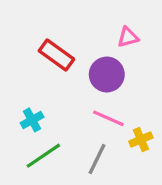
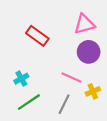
pink triangle: (128, 37) -> (84, 24), size x1.5
purple circle: (107, 74) -> (89, 52), moved

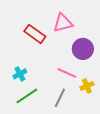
pink triangle: (84, 24) -> (63, 23), moved

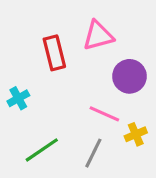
red rectangle: (35, 34) -> (54, 53), turned 40
cyan cross: (20, 74) -> (18, 98), moved

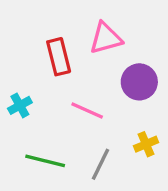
pink line: (104, 114) -> (87, 111), moved
green line: (42, 150) -> (45, 161), turned 48

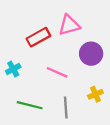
red rectangle: (59, 57) -> (38, 37), turned 75
gray line: (101, 164) -> (66, 107), turned -30

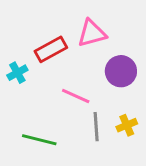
cyan cross: (13, 69) -> (17, 73), moved
gray line: (66, 107) -> (96, 127), moved

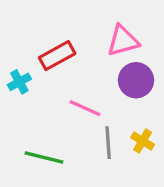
pink triangle: (92, 33) -> (123, 41), moved
yellow cross: (127, 125) -> (143, 141), turned -36

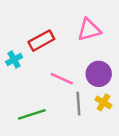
purple circle: (136, 80) -> (99, 74), moved
green line: (44, 157) -> (32, 114), turned -32

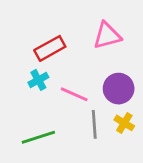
cyan cross: (14, 60) -> (38, 80), moved

